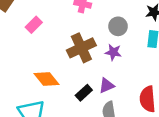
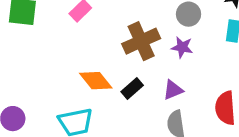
black rectangle: (84, 93) -> (132, 88), moved

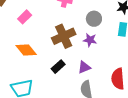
orange diamond: (96, 81) -> (26, 50), moved

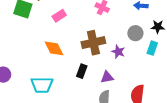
gray circle: (94, 19) -> (135, 33), moved
black rectangle: (58, 67) -> (82, 71), turned -40

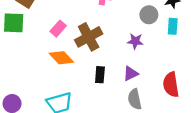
pink rectangle: (59, 16) -> (58, 29), moved
brown cross: (93, 43) -> (89, 37), moved

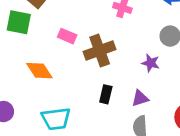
pink rectangle: (58, 29) -> (67, 36), turned 63
orange diamond: (61, 58) -> (39, 71), moved

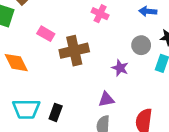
black rectangle: (106, 94) -> (56, 112), moved

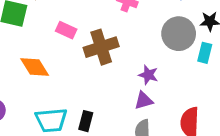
gray circle: (141, 45) -> (179, 34), size x1.5
purple star: (120, 68) -> (148, 75), moved

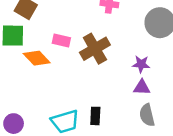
orange diamond: (35, 67) -> (37, 58), moved
purple triangle: (144, 101) -> (142, 87), turned 30

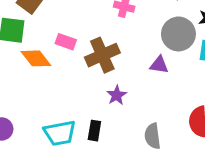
purple star: (141, 64) -> (117, 95), moved, turned 30
purple triangle: (142, 87) -> (159, 65), moved

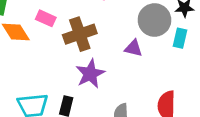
purple star: (117, 95) -> (90, 74), size x1.5

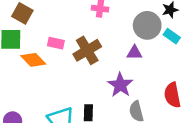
cyan rectangle: (180, 38) -> (172, 36), turned -56
purple star: (90, 74) -> (120, 85), moved

